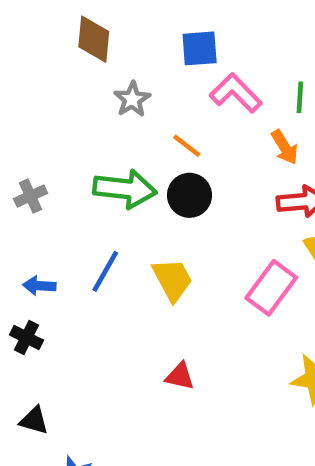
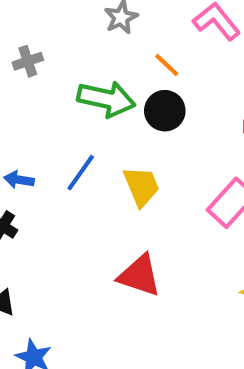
gray cross: (31, 196) -> (28, 61), moved
red triangle: (180, 376) -> (139, 276), size x1.6

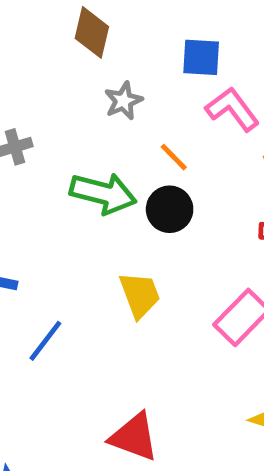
blue line: (81, 173) -> (45, 341), moved
red triangle: (139, 276) -> (134, 437), moved

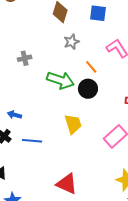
blue square: (201, 57) -> (98, 13), moved
blue line: (45, 341) -> (32, 141), turned 54

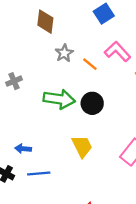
blue square: (98, 13) -> (104, 14), moved, turned -30
orange line: (91, 67) -> (90, 64), moved
blue arrow: (14, 115) -> (23, 149), moved

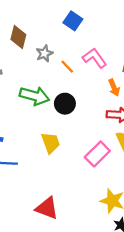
blue square: (104, 14) -> (73, 21), moved, turned -30
brown diamond: (45, 22) -> (18, 37), moved

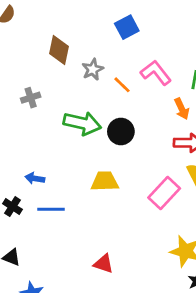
blue square: (73, 21) -> (127, 27), turned 30
yellow trapezoid: (51, 143) -> (105, 181), turned -70
red triangle: (47, 208) -> (104, 264), size x0.7

